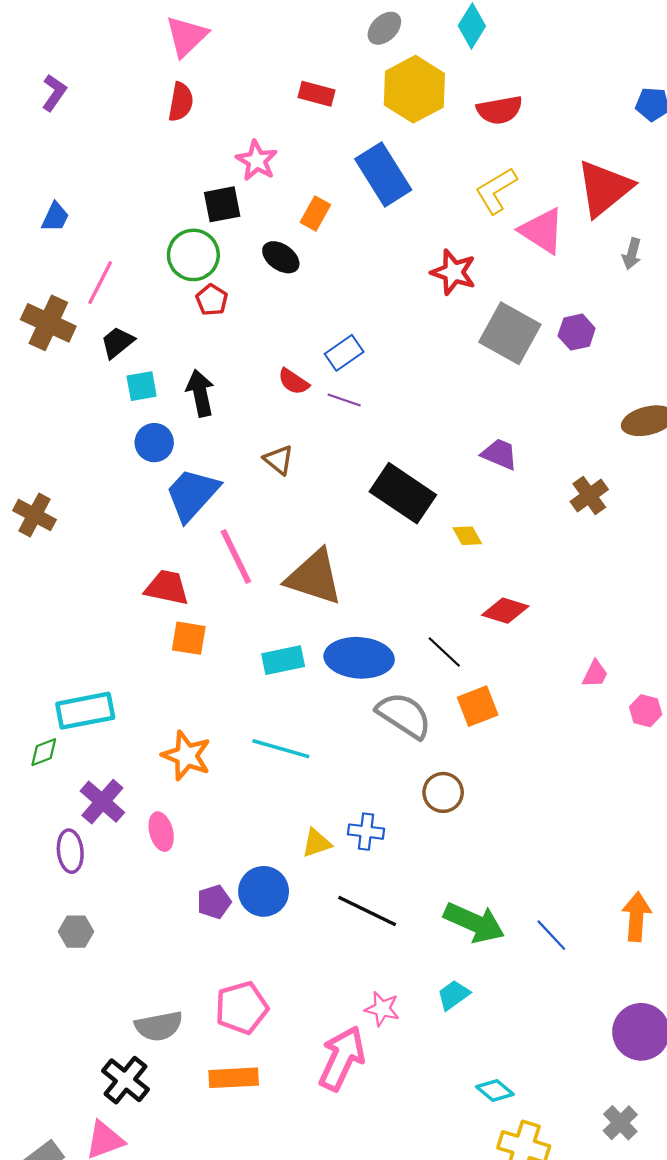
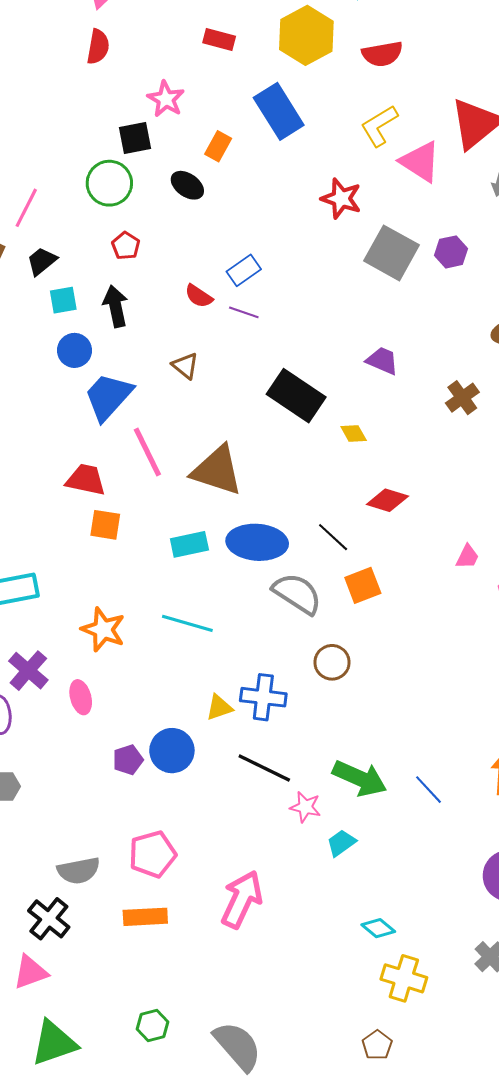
red pentagon: (212, 300) -> (126, 246), moved
blue cross: (366, 832) -> (263, 697), size x1.4
pink star: (382, 1009) -> (305, 807), moved

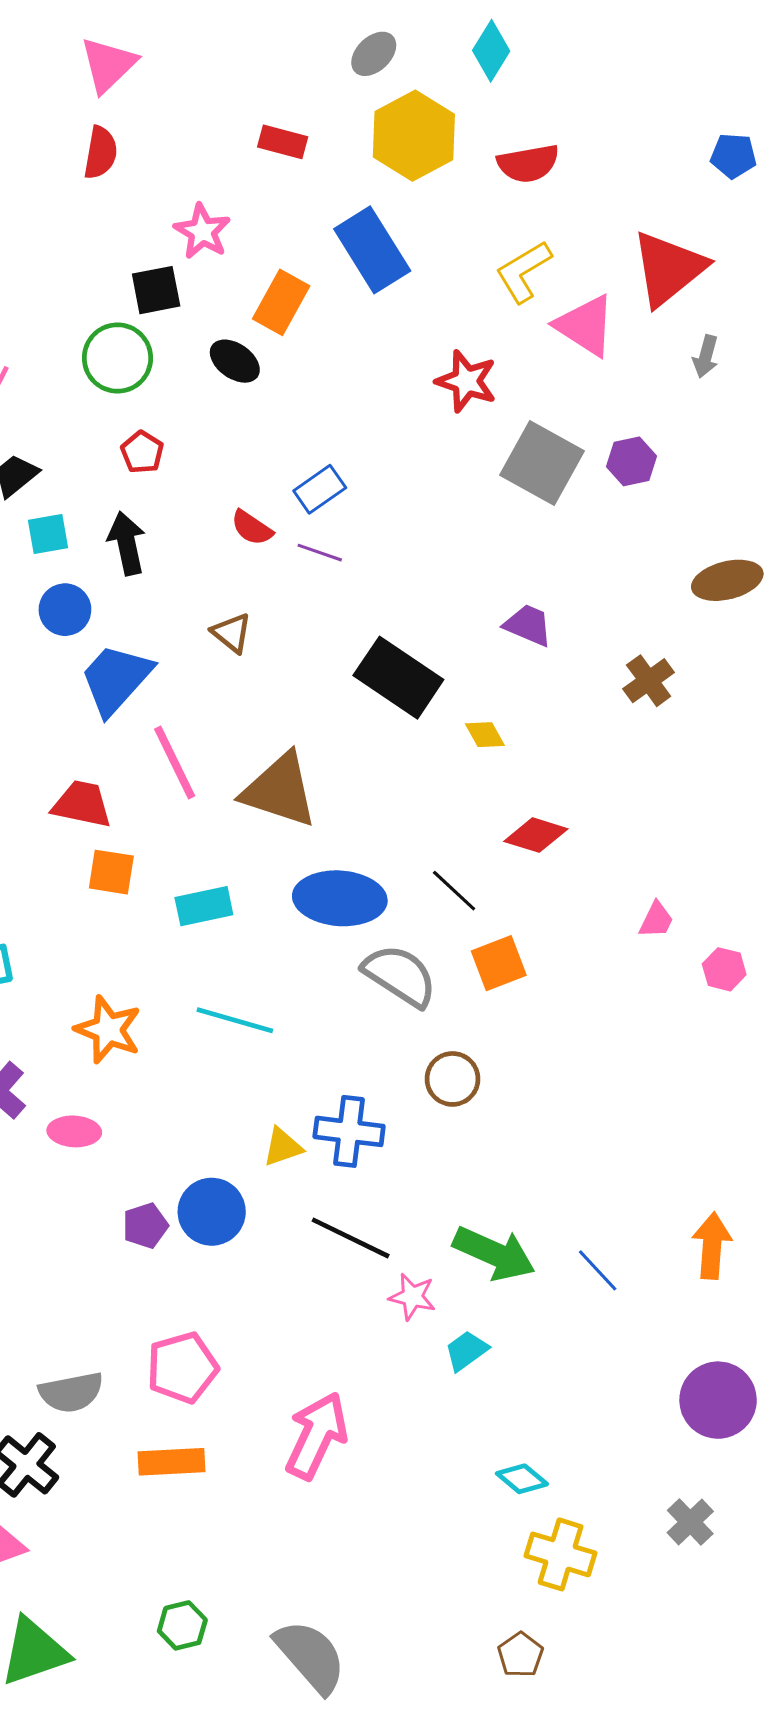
orange rectangle: (218, 146) -> (281, 302), size x1.4
cyan rectangle: (189, 544) -> (204, 906), moved
pink ellipse: (81, 697) -> (74, 1131), turned -72

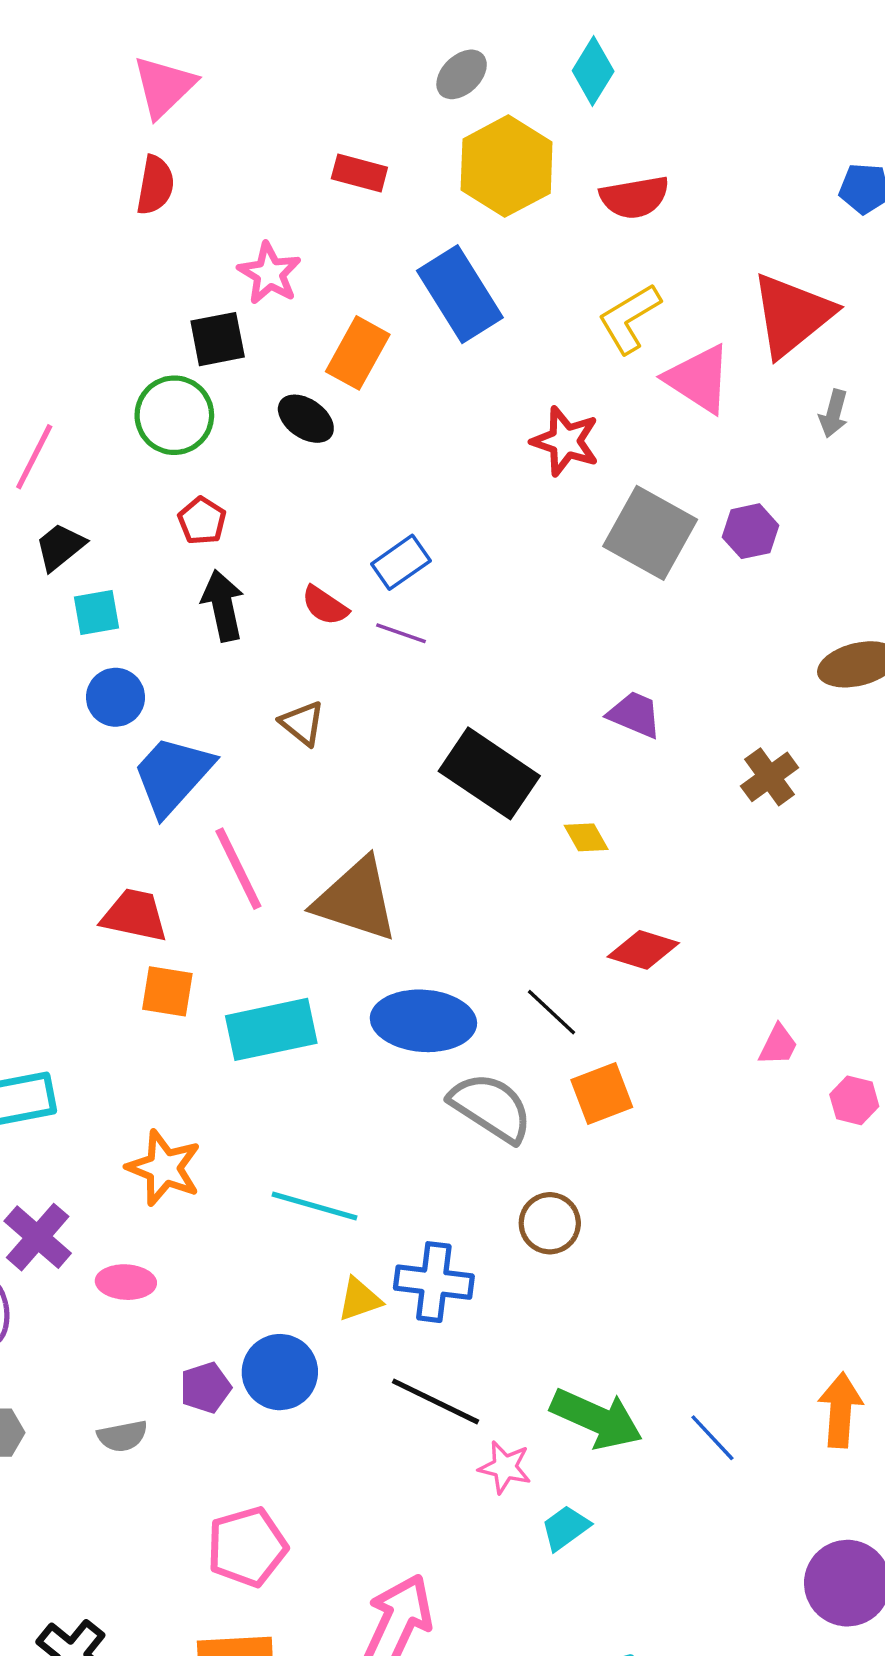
black arrow: (127, 543) -> (223, 606), moved
cyan rectangle: (204, 906) -> (271, 1029), size x1.4
cyan line: (235, 1020) -> (314, 1206), moved
gray semicircle: (71, 1392) -> (122, 1436), moved, size x0.7

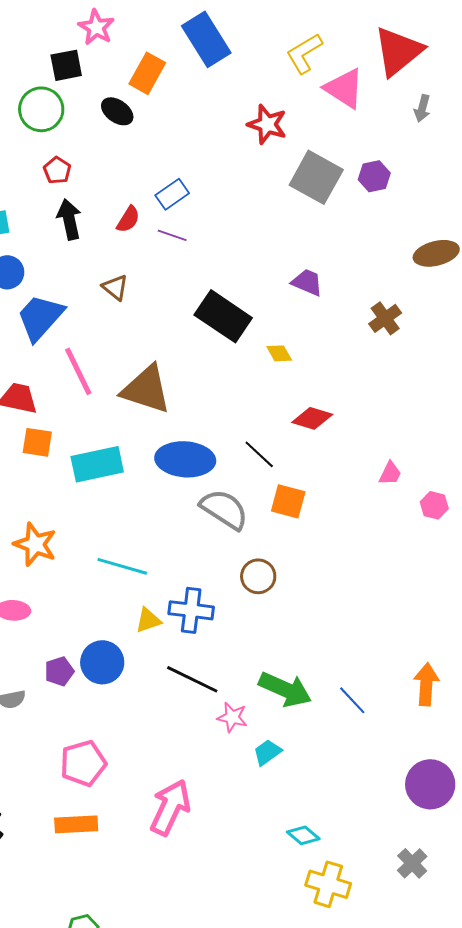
red semicircle: (325, 606) -> (128, 219), turned -92
orange square: (602, 1093) -> (288, 501), turned 36

